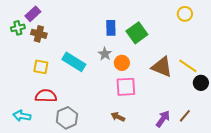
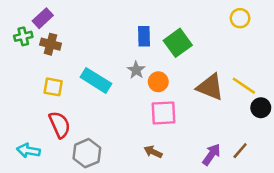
red semicircle: (46, 96) -> (60, 125), turned 65

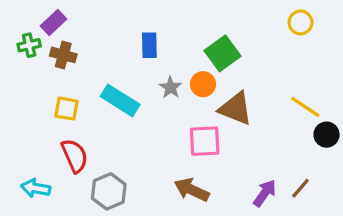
blue rectangle: (144, 36) -> (149, 45), moved
orange circle: (158, 82) -> (203, 84), moved
brown triangle: (210, 87) -> (235, 109), moved
brown arrow: (153, 152) -> (192, 190), size x1.5

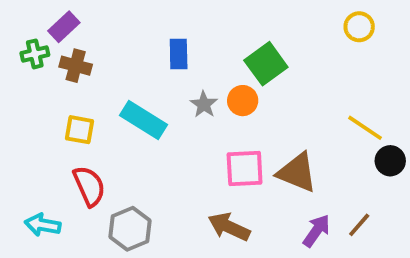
brown triangle: (235, 109) -> (297, 172), moved

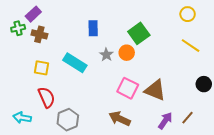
yellow line: (365, 128) -> (191, 46), moved
pink square: (245, 169) -> (128, 88), turned 30

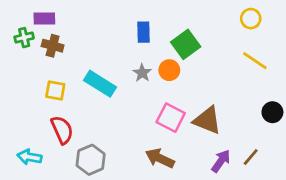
purple rectangle: (33, 14) -> (44, 19), turned 42
blue rectangle: (93, 28) -> (144, 32), moved

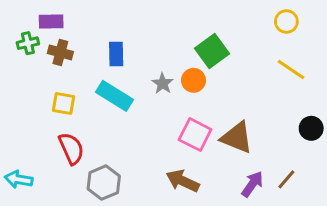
blue rectangle: (144, 32) -> (116, 54), moved
cyan arrow: (30, 157) -> (19, 179), moved

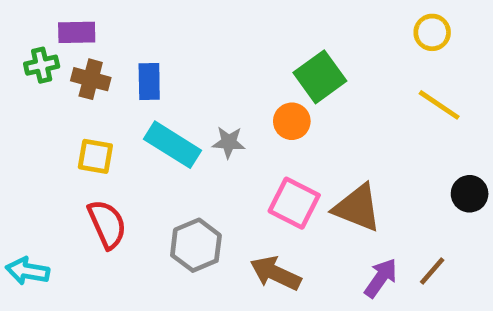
blue rectangle: (116, 54) -> (149, 82), moved
gray star: (163, 83) -> (229, 142), moved, turned -30
gray hexagon: (104, 183) -> (196, 245), moved

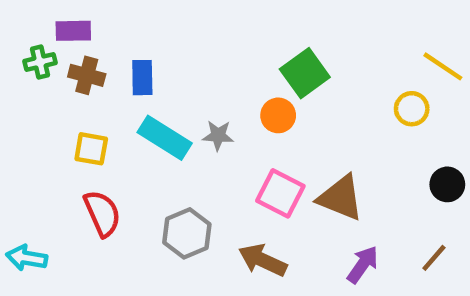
yellow circle: (432, 32) -> (412, 109), moved
yellow line: (439, 105) -> (443, 66), moved
brown line: (432, 271) -> (434, 258), moved

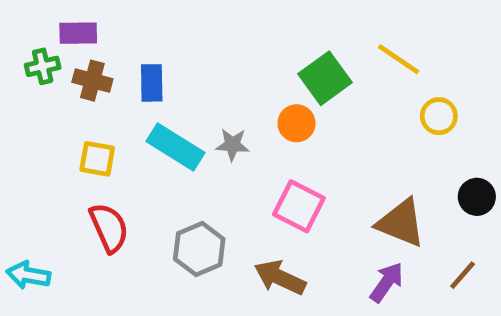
yellow line: (443, 66) -> (399, 59), moved
brown triangle: (340, 198) -> (401, 223), moved

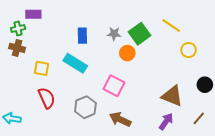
brown cross: (92, 81) -> (17, 48), moved
blue rectangle: (152, 83) -> (82, 36), moved
gray star: (232, 145) -> (114, 34), moved
pink square: (299, 206) -> (114, 86), moved

